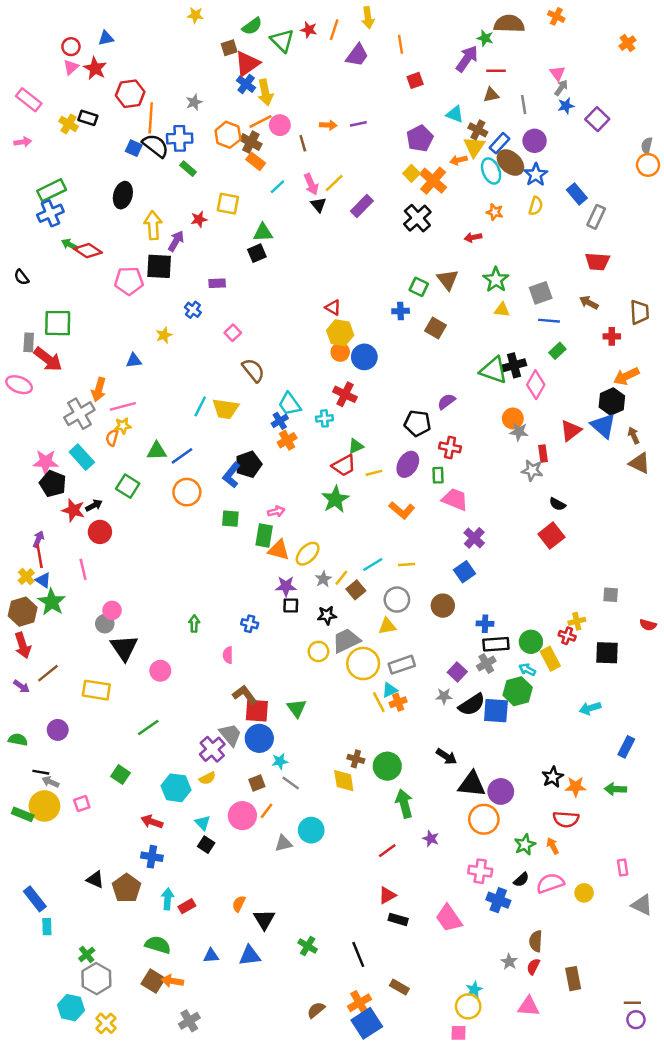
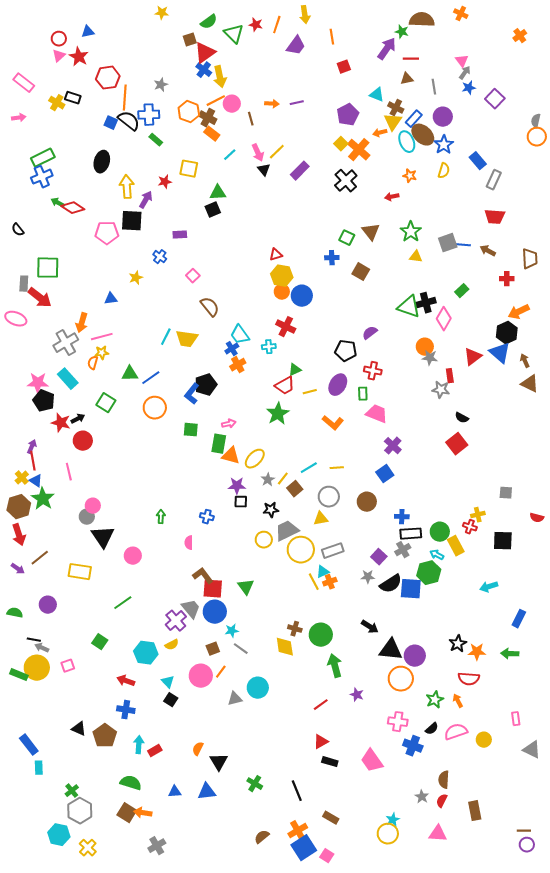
red triangle: (333, 307) -> (276, 255), turned -48
blue line: (549, 321) -> (462, 245), moved
pink square: (458, 1033) -> (327, 856), moved, turned 32

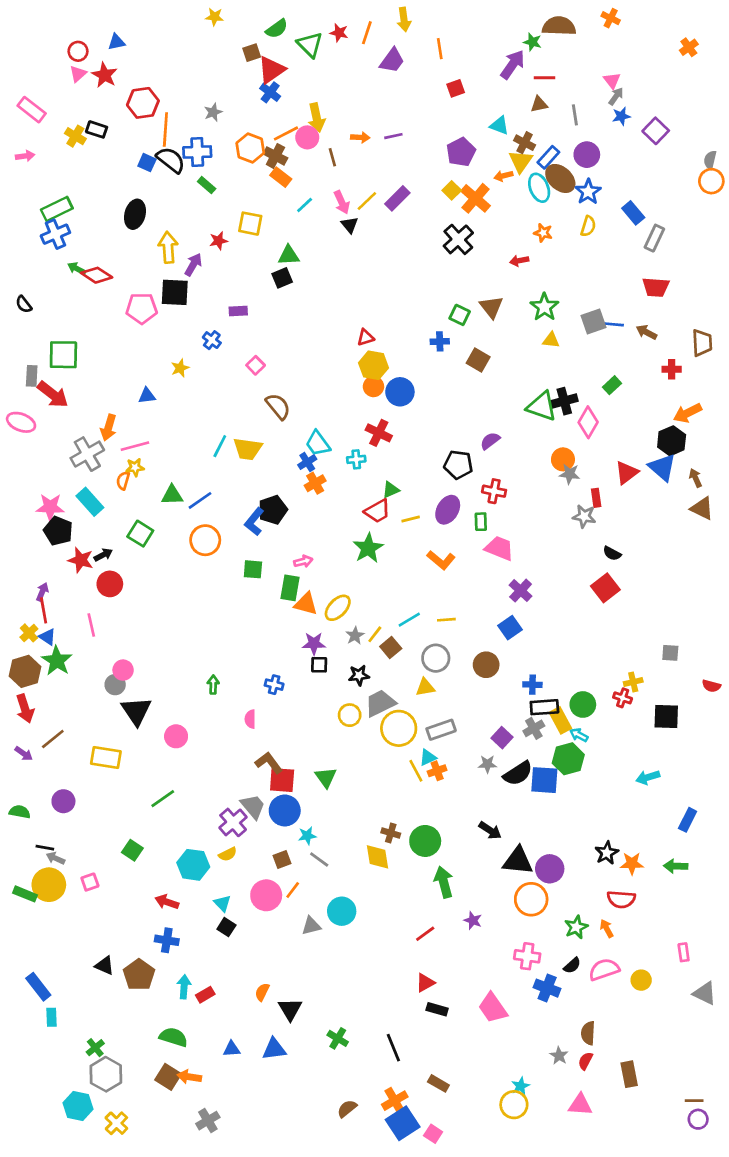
yellow arrow: (220, 77) -> (317, 118), moved
purple rectangle: (300, 171) -> (397, 198), moved
yellow rectangle: (456, 546) -> (560, 720), moved

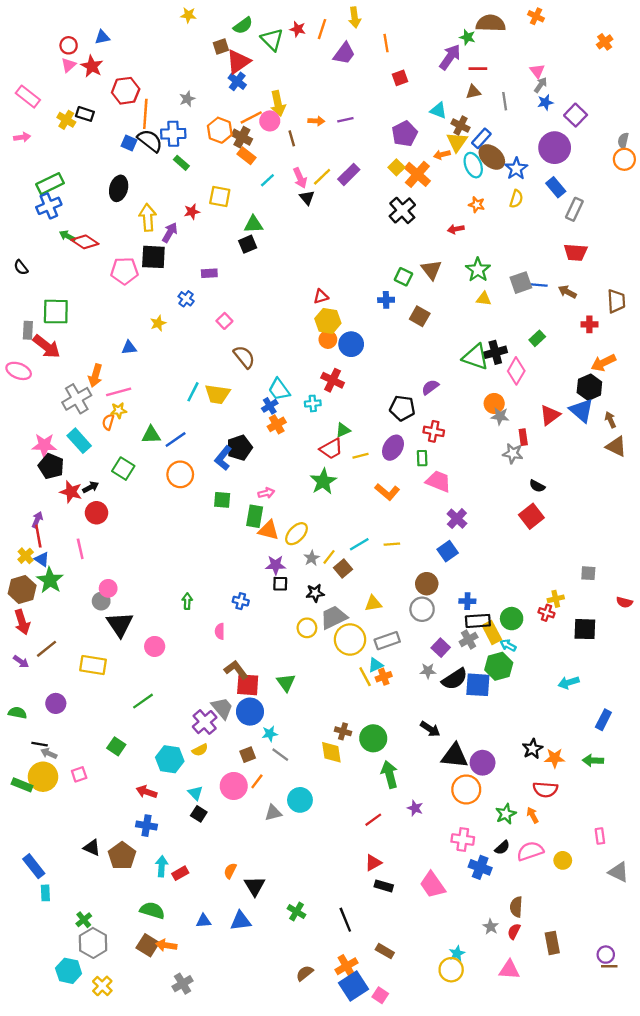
purple circle: (587, 155) -> (555, 148), moved, size x1.4
gray circle: (436, 658) -> (422, 609), moved
purple circle: (698, 1119) -> (606, 955), moved

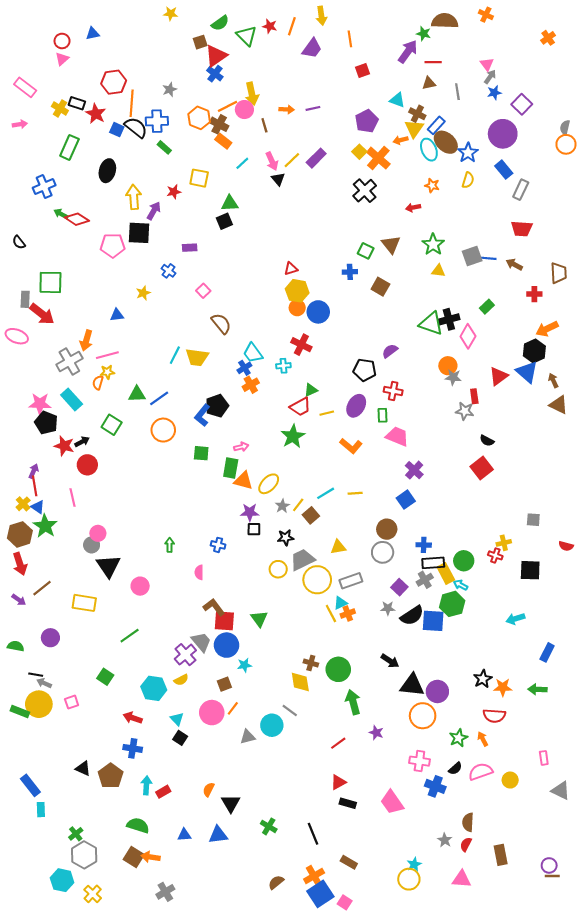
red star: (92, 66) -> (96, 114), moved
green rectangle: (50, 184) -> (69, 147), moved, turned -40
gray line: (280, 755) -> (290, 710), moved

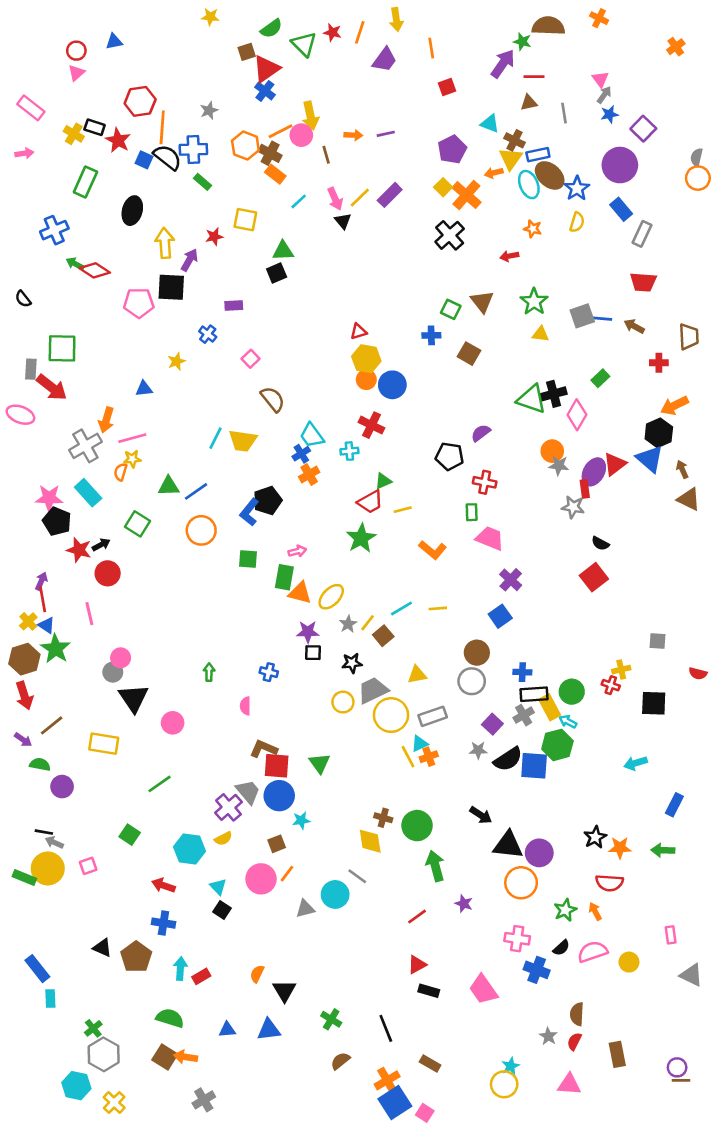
blue rectangle: (436, 125) -> (538, 155), turned 36
purple ellipse: (356, 406) -> (594, 472), moved
brown L-shape: (214, 607) -> (264, 749), turned -30
green semicircle: (16, 646) -> (40, 764), moved
brown semicircle: (276, 882) -> (340, 1061), moved

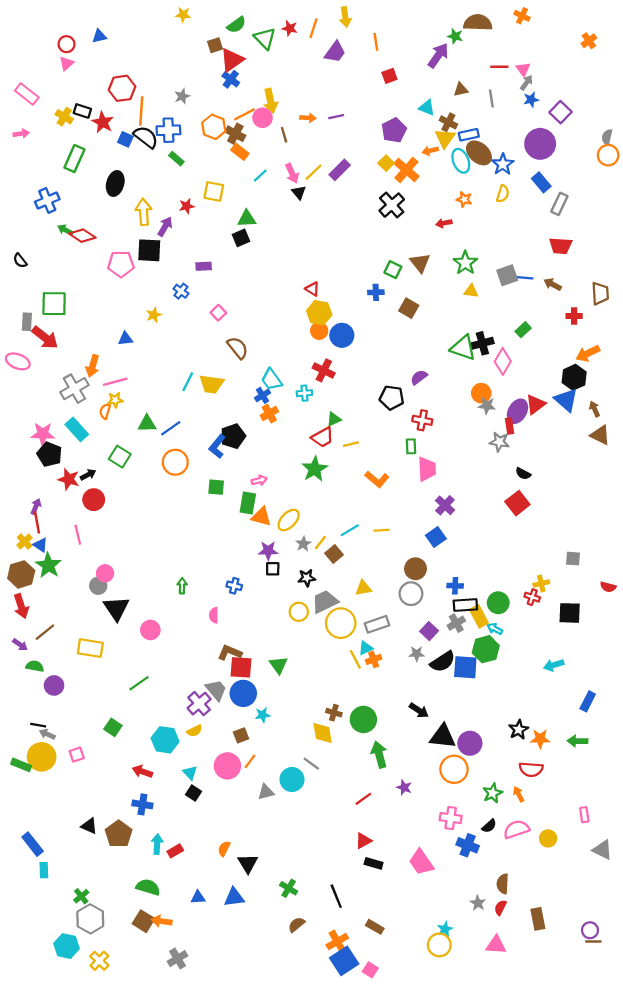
red line: (534, 77) -> (499, 67), moved
red triangle: (359, 331) -> (312, 289), turned 49
pink trapezoid: (490, 538) -> (427, 469), turned 65

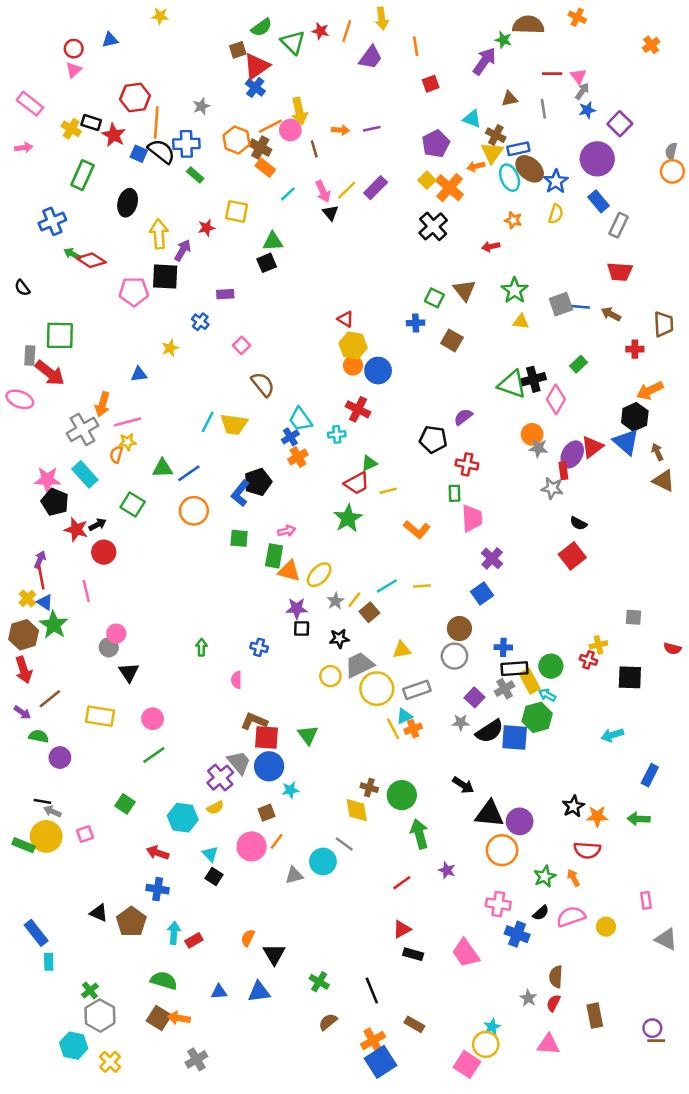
yellow star: (183, 15) -> (160, 16), moved
black triangle: (116, 608) -> (129, 672), size x0.7
pink circle: (150, 630) -> (153, 719), moved
pink square: (370, 970) -> (467, 1064), moved, size x1.5

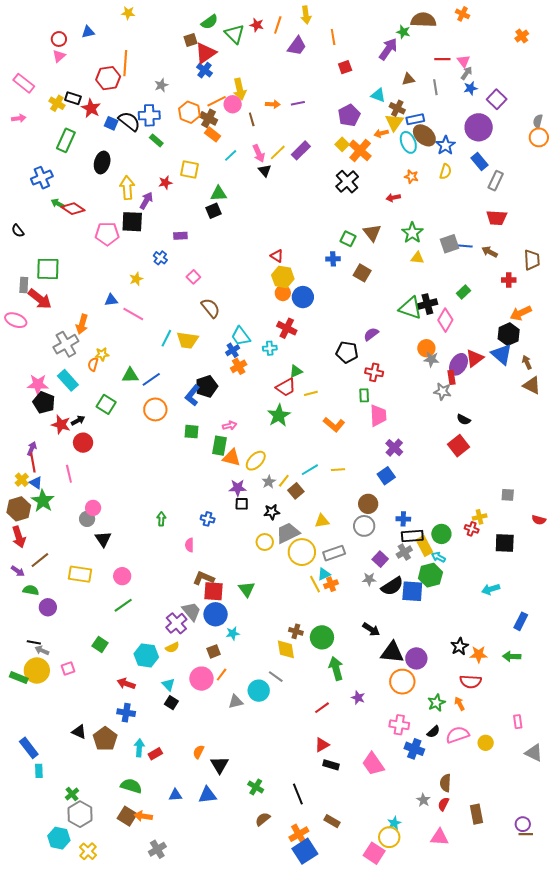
orange line: (156, 123) -> (125, 63), moved
pink line: (128, 422) -> (133, 314), moved, turned 45

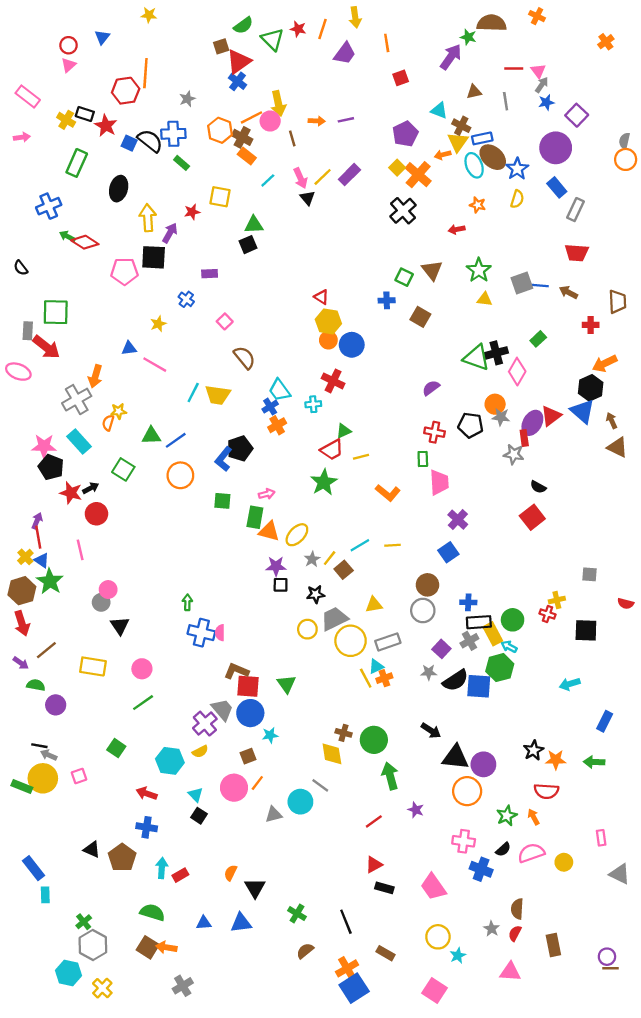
blue triangle: (88, 32) -> (102, 37), turned -40
black pentagon: (347, 352) -> (471, 425), moved
blue cross: (208, 519) -> (201, 633), moved, size x1.6
yellow circle: (389, 837) -> (438, 937), moved

